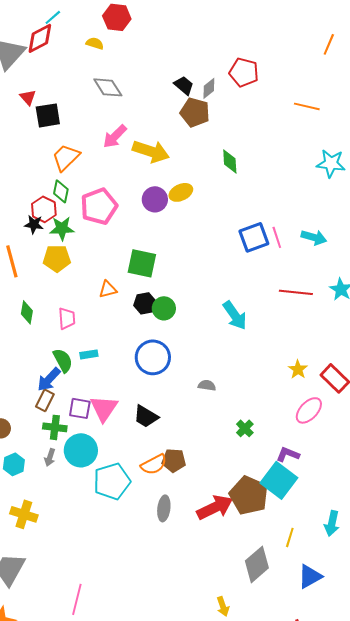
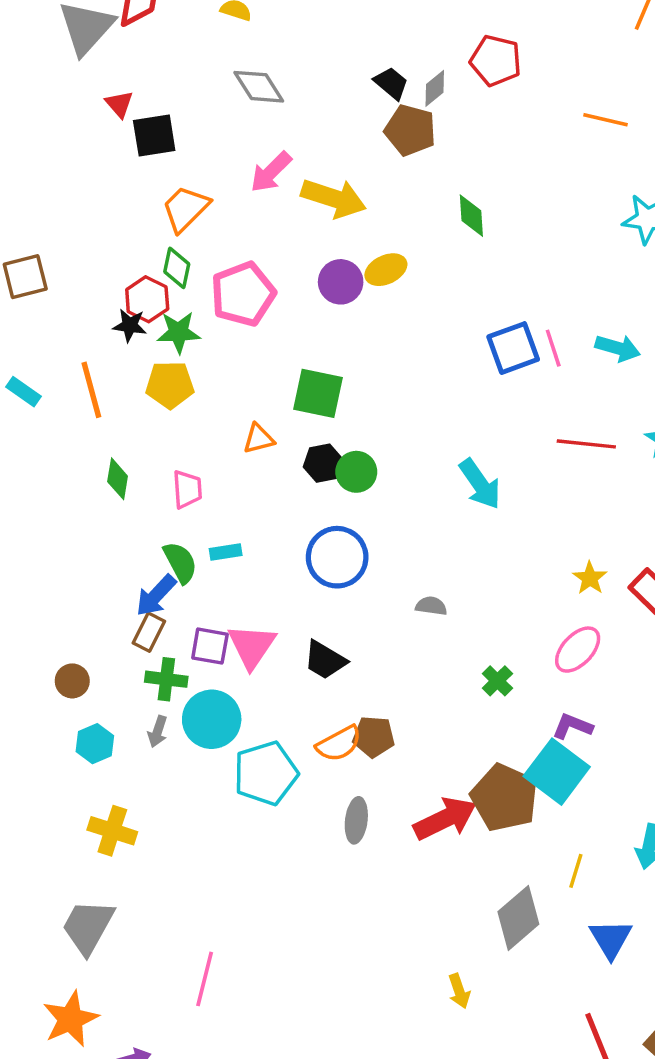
pink ellipse: (309, 410) -> (578, 650), moved
blue triangle: (310, 576) -> (611, 939), turned -32

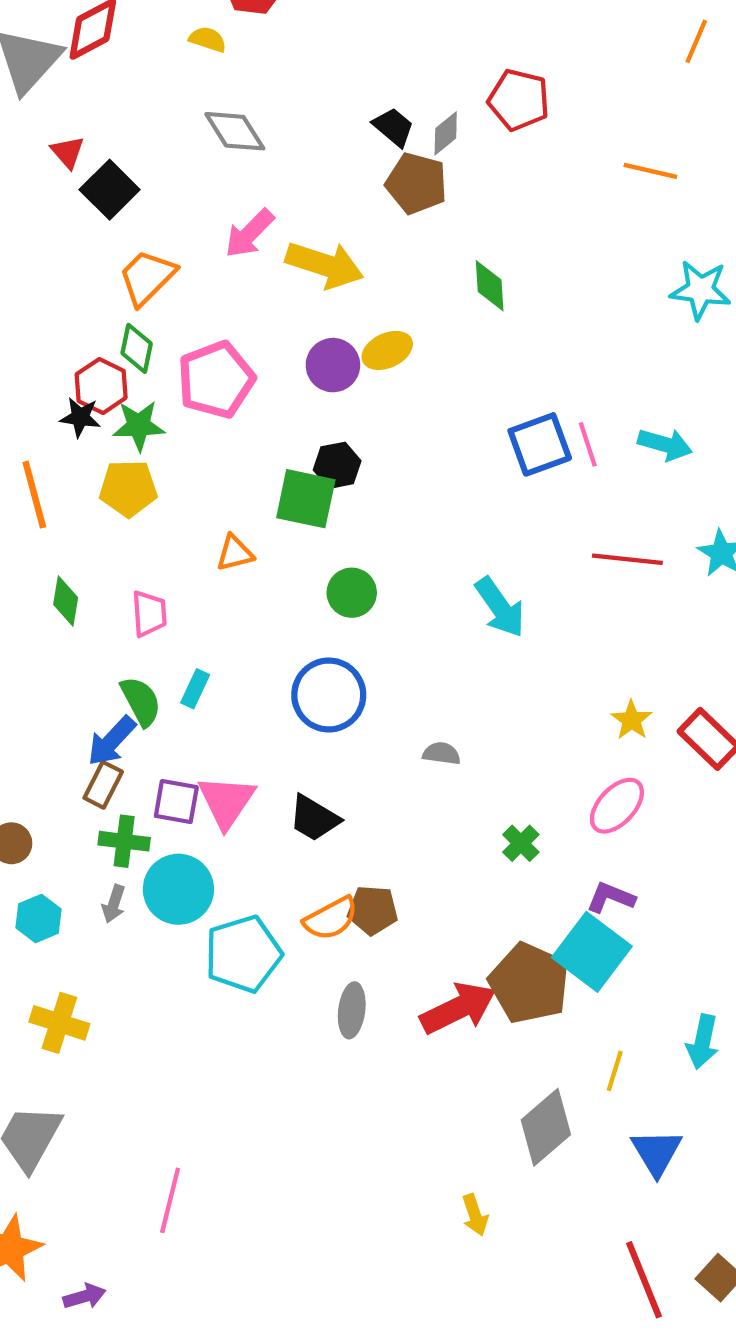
black square: (154, 135) -> (110, 190), turned -36
black hexagon: (323, 463) -> (337, 465), moved
cyan rectangle: (226, 552) -> (195, 689), turned -56

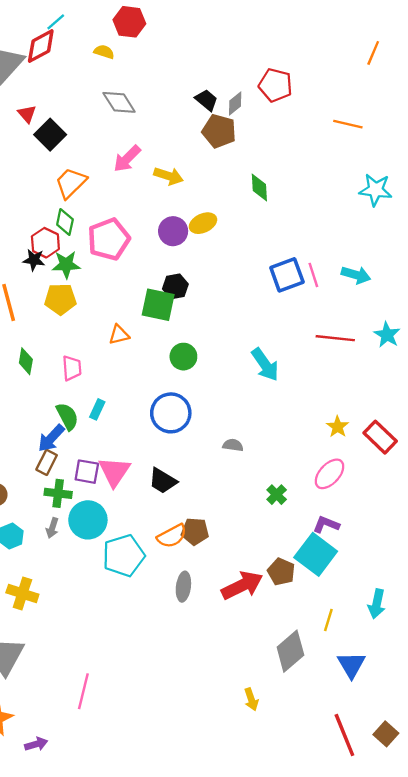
yellow arrow: (325, 265) -> (168, 176), size x0.7
brown pentagon: (529, 983) -> (281, 572), size x0.6

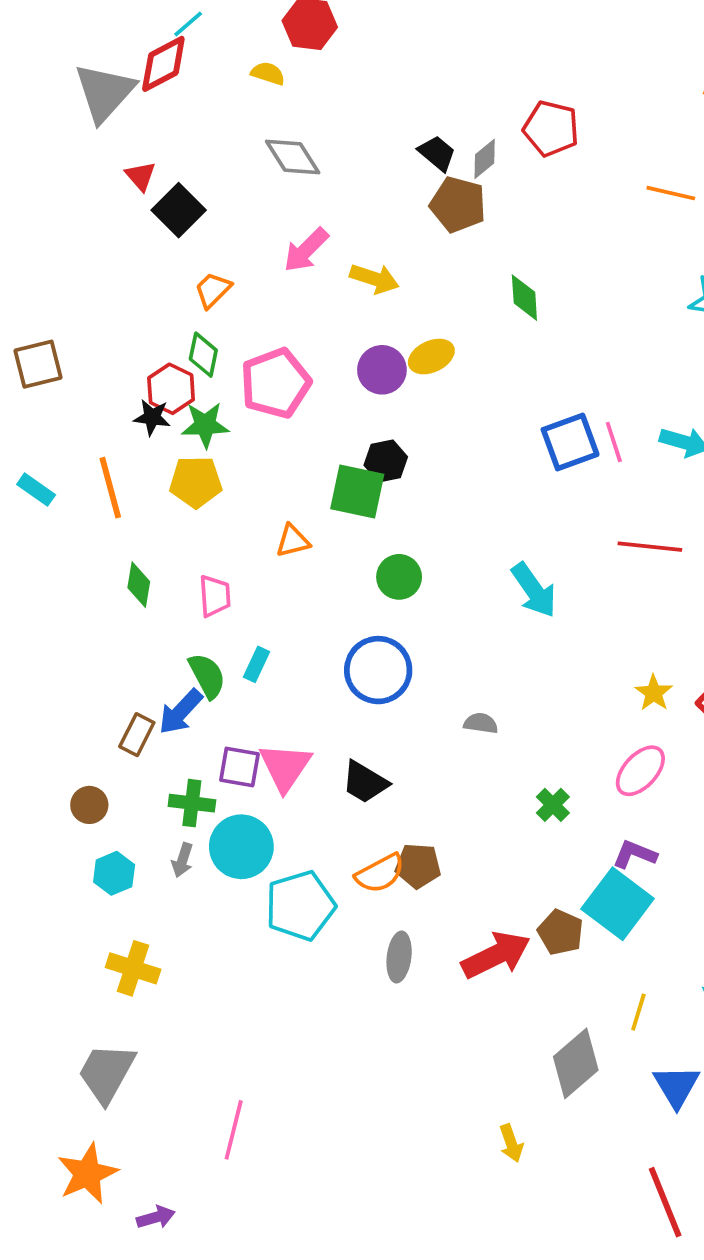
orange trapezoid: (71, 183) -> (213, 290), size x0.7
brown rectangle: (47, 462) -> (137, 735), moved

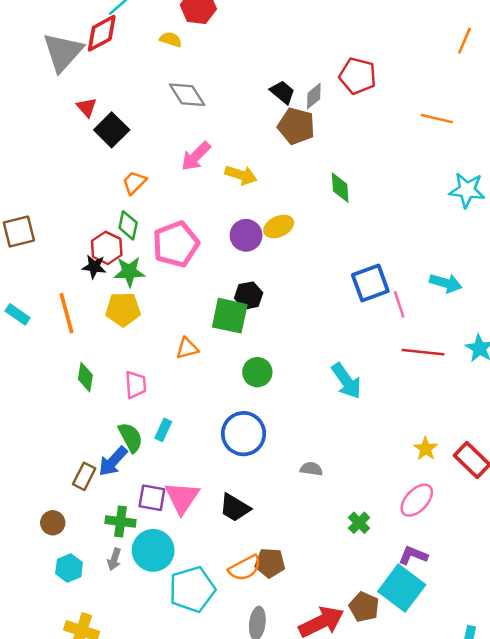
pink line: (614, 442) -> (399, 304), moved

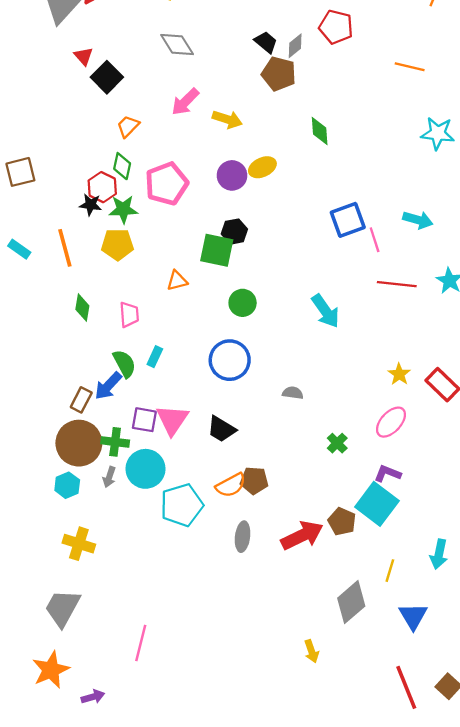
brown circle: (53, 523) -> (79, 443), moved, size x2.0

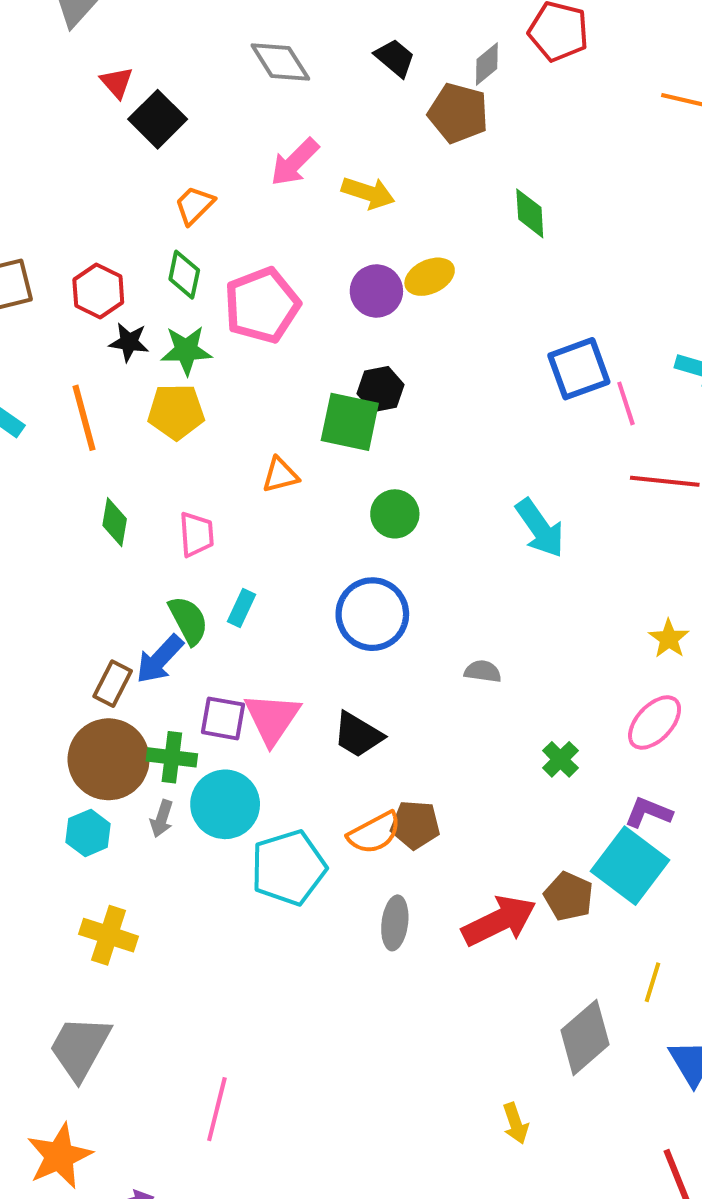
black trapezoid: (266, 42) -> (395, 58), moved
red hexagon: (102, 187) -> (98, 291), moved

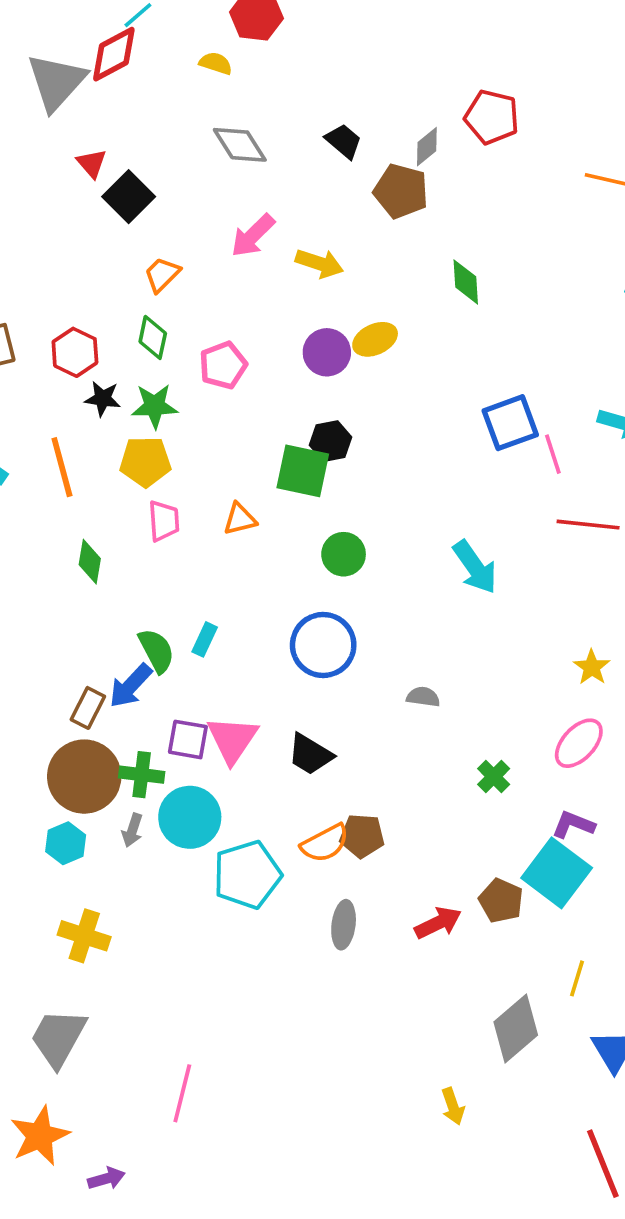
pink pentagon: (262, 305) -> (223, 365), size x0.7
pink trapezoid: (196, 534) -> (164, 521), moved
red arrow: (499, 921) -> (438, 923), size x0.7

